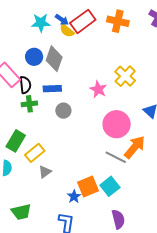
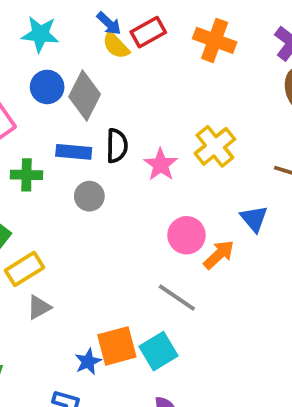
red rectangle: (83, 21) -> (148, 32), size x0.7
cyan star: (41, 23) -> (40, 34), moved
black semicircle: (25, 85) -> (117, 146), moved
pink circle: (117, 124) -> (187, 235), size x0.7
orange arrow: (135, 147) -> (219, 255), moved, size x0.7

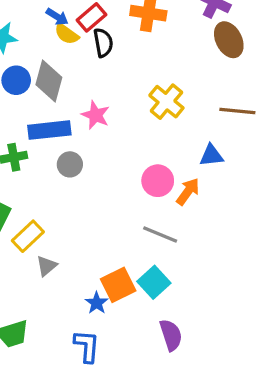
black semicircle: (117, 146) -> (103, 43), moved
blue rectangle: (74, 152) -> (49, 130), size x1.4
pink star: (161, 165) -> (96, 115), moved
blue triangle: (254, 219) -> (211, 155), turned -45

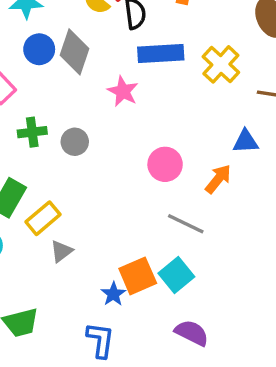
yellow cross: (166, 102) -> (221, 64), moved
blue rectangle: (49, 130) -> (161, 54), moved
gray circle: (70, 164) -> (75, 142), moved
pink circle: (158, 181) -> (165, 164), moved
purple semicircle: (171, 335) -> (192, 333), turned -48

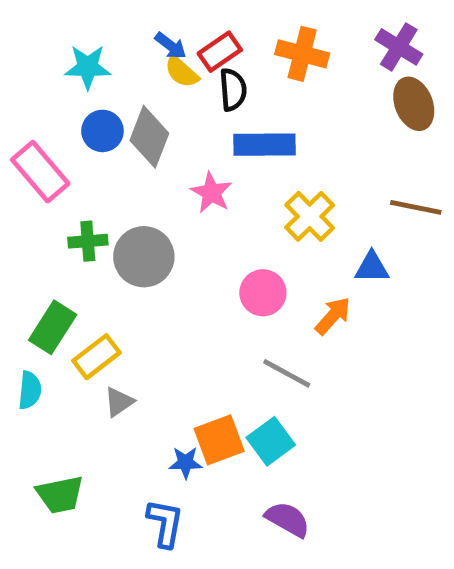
yellow cross: (221, 64) -> (310, 216), moved
gray circle: (75, 142) -> (144, 257), size x1.6
blue star: (113, 294) -> (186, 463), turned 30

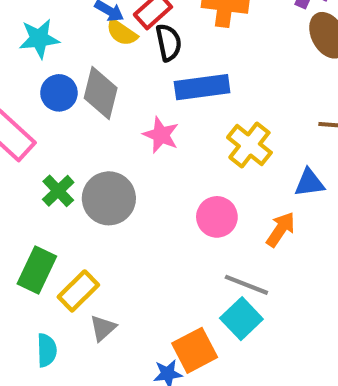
green cross: (88, 241) -> (58, 191), turned -32
cyan semicircle: (30, 390) -> (47, 350), moved
cyan square: (271, 441) -> (241, 319), moved

